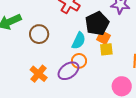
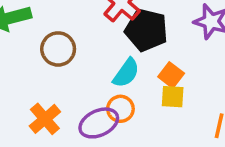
black pentagon: (97, 23) -> (146, 30), moved, turned 30

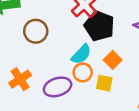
yellow square: (173, 97) -> (104, 83), moved
orange circle: (120, 109) -> (83, 72), moved

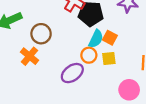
cyan semicircle: (81, 54) -> (96, 39), moved
orange cross: (20, 79) -> (30, 56), moved

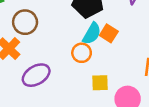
yellow square: (109, 58) -> (100, 83), moved
purple ellipse: (72, 73) -> (36, 75), moved

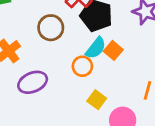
brown circle: (25, 22) -> (51, 28), moved
yellow square: (100, 83) -> (97, 100), turned 30

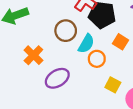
cyan semicircle: (96, 48) -> (86, 44), moved

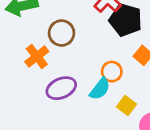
brown circle: (66, 31) -> (61, 33), moved
cyan semicircle: (86, 44) -> (100, 89), moved

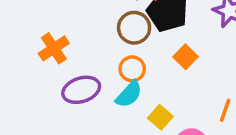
brown circle: (61, 33) -> (134, 28), moved
orange circle: (112, 72) -> (132, 69), moved

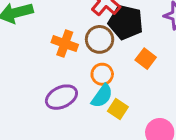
orange cross: (54, 48) -> (65, 44), moved, turned -30
yellow square: (160, 117) -> (118, 109), moved

